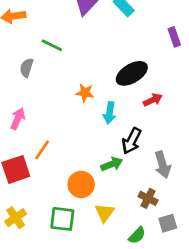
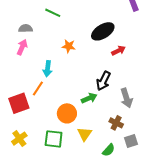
green line: (52, 45) -> (53, 13), moved
gray semicircle: (27, 68) -> (26, 28), turned 72
cyan arrow: (109, 113) -> (48, 69), moved
pink arrow: (18, 119) -> (22, 47), moved

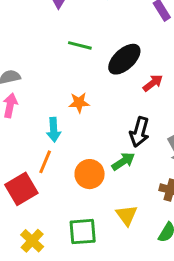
green line: (53, 13) -> (80, 45), moved
orange star: (69, 46) -> (79, 103), moved
orange circle: (67, 113) -> (90, 174), moved

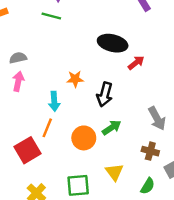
green line: (80, 45) -> (51, 16), moved
black ellipse: (124, 59) -> (113, 43), turned 56
black arrow: (139, 132) -> (105, 94), moved

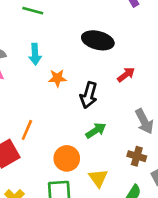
red arrow: (136, 63) -> (126, 75), moved
cyan arrow: (54, 101) -> (35, 54), moved
orange circle: (84, 138) -> (67, 158), moved

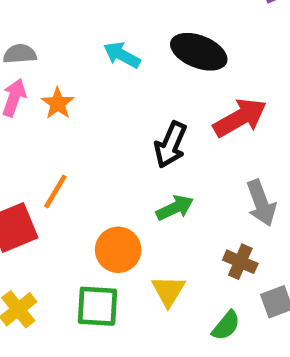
cyan arrow: (35, 54) -> (122, 55), moved, turned 114
red arrow: (126, 75) -> (240, 118), size x1.6
orange star: (57, 78) -> (58, 103), moved, turned 30

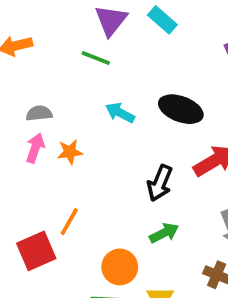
orange star: (58, 103) -> (70, 152), turned 30

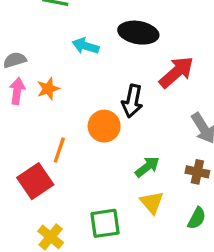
green arrow: (164, 233) -> (147, 167), moved
orange circle: (120, 267) -> (104, 126), moved

